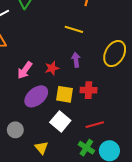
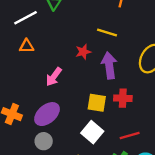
purple arrow: (76, 60) -> (109, 65), size x1.6
red star: (52, 68) -> (83, 52), moved
purple ellipse: (36, 96) -> (47, 114), moved

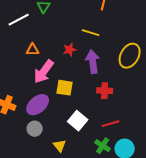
orange triangle: (27, 46) -> (33, 50), moved
pink arrow: (54, 77) -> (44, 72), size x1.4
yellow square: (97, 103) -> (65, 88), moved

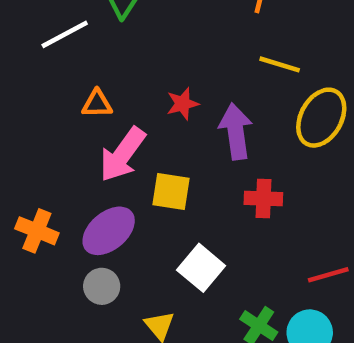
yellow line: (91, 33) -> (280, 64), moved
red line: (111, 124) -> (328, 275), moved

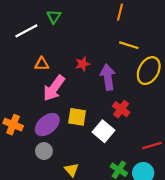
yellow square: (171, 192) -> (77, 117), moved
red cross: (263, 198) -> (121, 109), turned 35
white square: (201, 268) -> (103, 131), moved

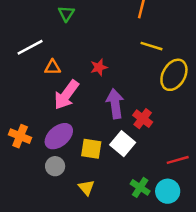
white line: (26, 31) -> (30, 47), moved
purple arrow: (108, 77) -> (115, 104), moved
yellow square: (77, 117) -> (91, 149), moved

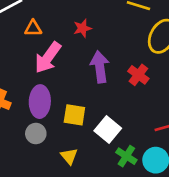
red cross: (143, 119) -> (138, 75), moved
purple ellipse: (59, 136) -> (40, 102), turned -48
white square: (123, 144) -> (108, 130), moved

